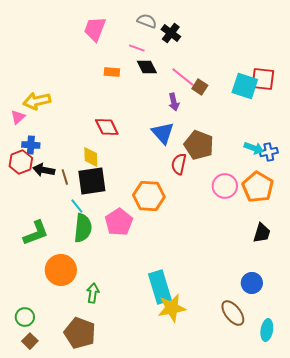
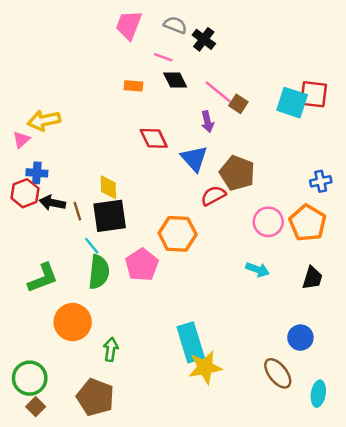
pink trapezoid: (95, 29) -> (129, 25), moved
red diamond: (107, 127) -> (154, 138), moved
cyan arrow: (254, 148) -> (257, 270), moved
red semicircle: (179, 164) -> (213, 196), turned 50
green circle: (25, 317) -> (30, 378), size x1.5

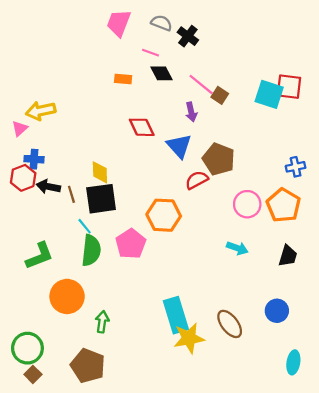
brown ellipse: (278, 373) -> (230, 324), moved

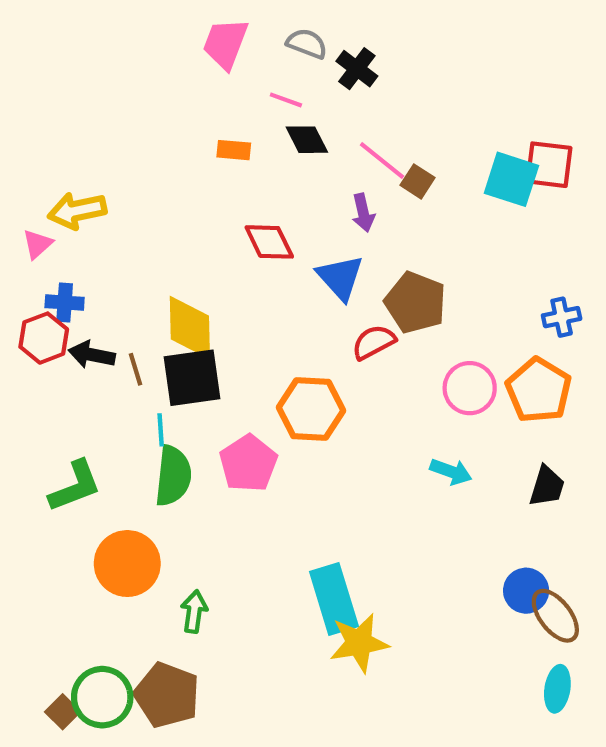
yellow diamond: (100, 172) -> (190, 328), size x1.5
cyan line: (85, 226) -> (161, 430), turned 35
brown ellipse: (230, 324) -> (555, 616), moved
green circle: (27, 348) -> (102, 697), moved

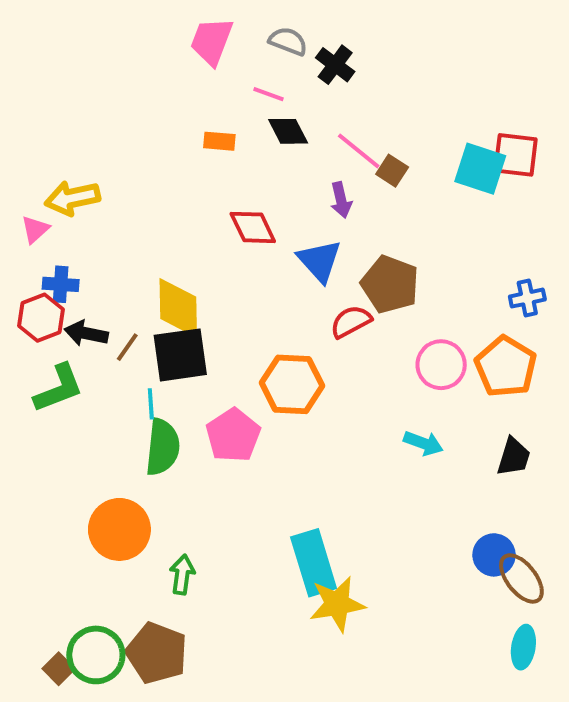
brown line: (136, 369) -> (127, 347), turned 52
green L-shape: (75, 486) -> (59, 388), moved

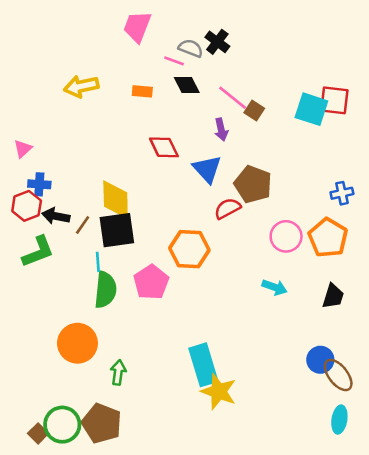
gray semicircle: (288, 41) -> (191, 48), moved
yellow arrow: (72, 198) -> (81, 86), moved
yellow star: (337, 604) -> (219, 392), turned 30

